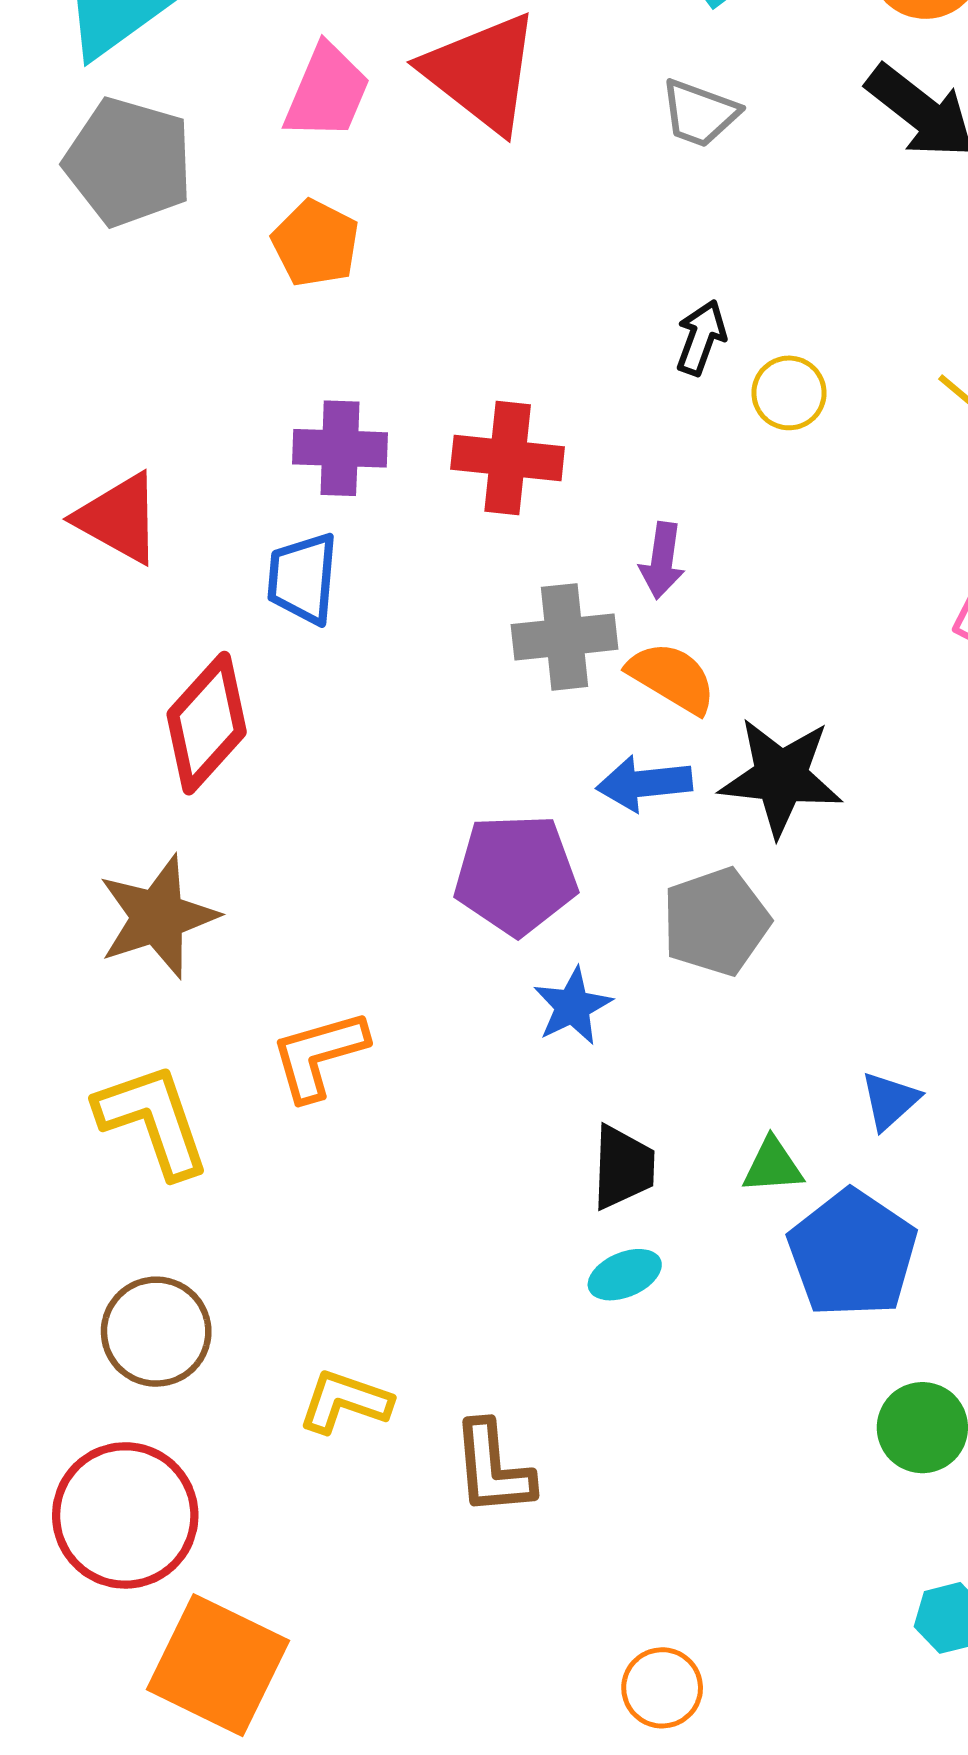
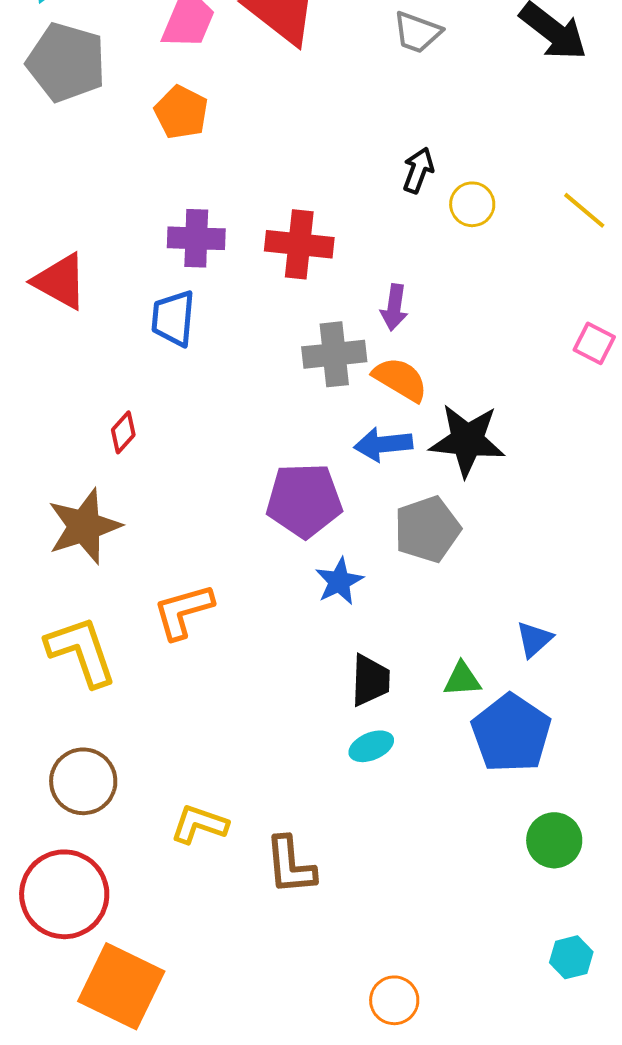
red diamond: (207, 723) -> (123, 432), moved, size x0.5

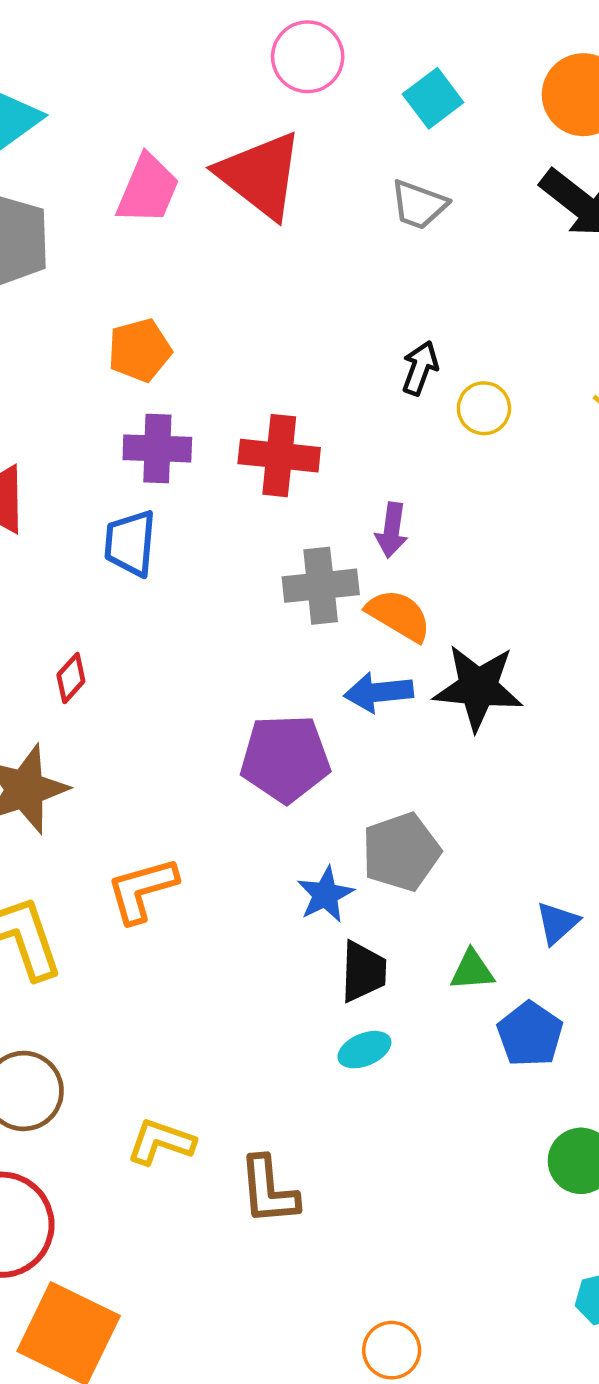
orange pentagon: (181, 112) -> (140, 350), moved, turned 30
gray pentagon: (427, 529) -> (401, 852), moved
blue star: (339, 581) -> (325, 895), moved
blue pentagon: (511, 733) -> (530, 1034), size x0.7

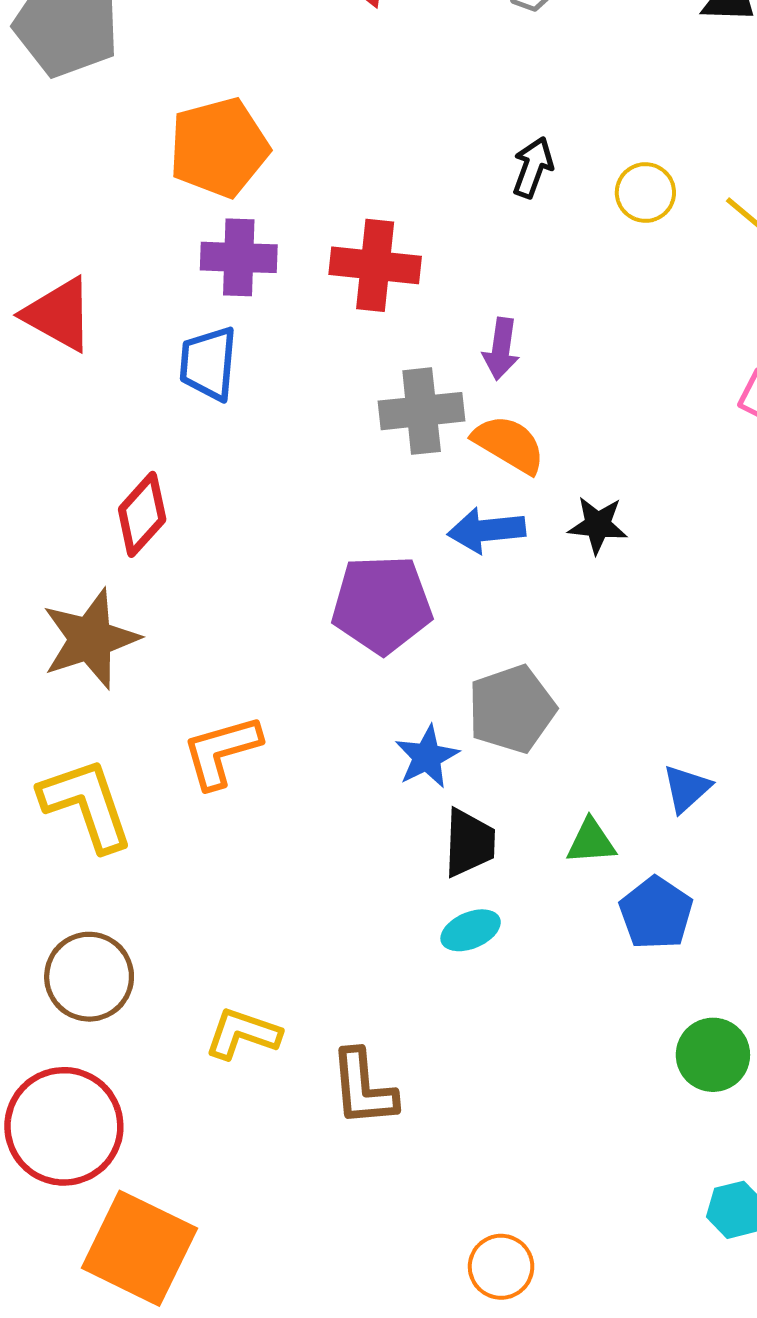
orange pentagon: (140, 350) -> (219, 147), size x1.4
yellow circle: (484, 408) -> (645, 193), moved
red diamond: (71, 678) -> (142, 514), size x1.5
black star: (478, 687) -> (598, 525), size x0.6

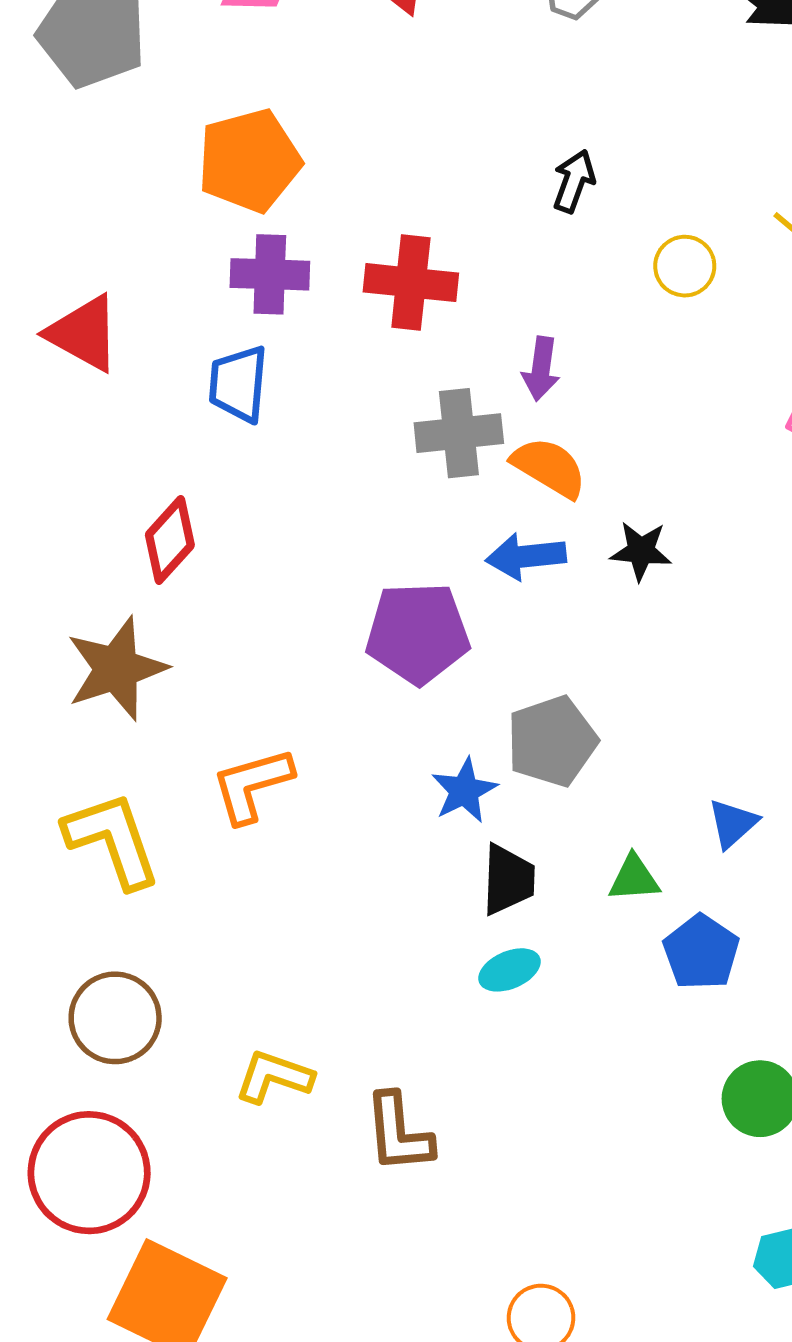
yellow circle: (645, 193) -> (685, 266), moved

